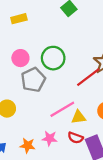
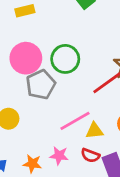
pink circle: (20, 58) -> (26, 58), size x1.5

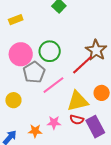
pink line: (75, 121) -> (53, 85), moved
yellow triangle: (95, 131) -> (78, 101), size x1.6

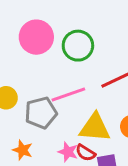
gray pentagon: (34, 72) -> (41, 113), moved
pink star: (54, 123) -> (68, 152), moved

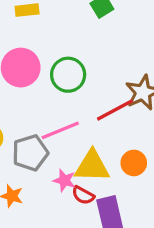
pink star: (68, 152) -> (64, 180), moved

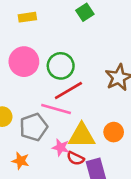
red line: (115, 110) -> (68, 90), moved
pink line: (60, 130) -> (56, 109), turned 40

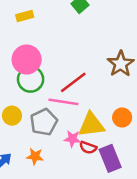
green circle: (61, 66) -> (31, 79), moved

